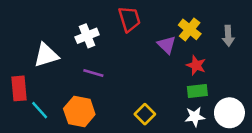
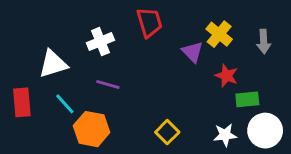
green rectangle: (197, 91) -> (247, 99), moved
cyan line: (40, 110) -> (65, 104), moved

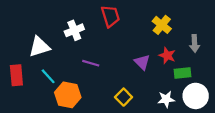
gray arrow: (264, 42) -> (195, 43), moved
purple triangle: (192, 52) -> (142, 62), moved
purple line: (108, 85) -> (91, 63), moved

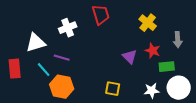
purple line: (91, 63) -> (62, 58), moved
yellow square: (124, 97) -> (113, 89), turned -35

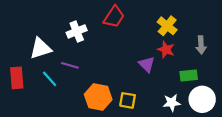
red trapezoid: (101, 15) -> (114, 17), turned 50
red star: (153, 51) -> (166, 50), moved
orange hexagon: (62, 87) -> (98, 97), moved

